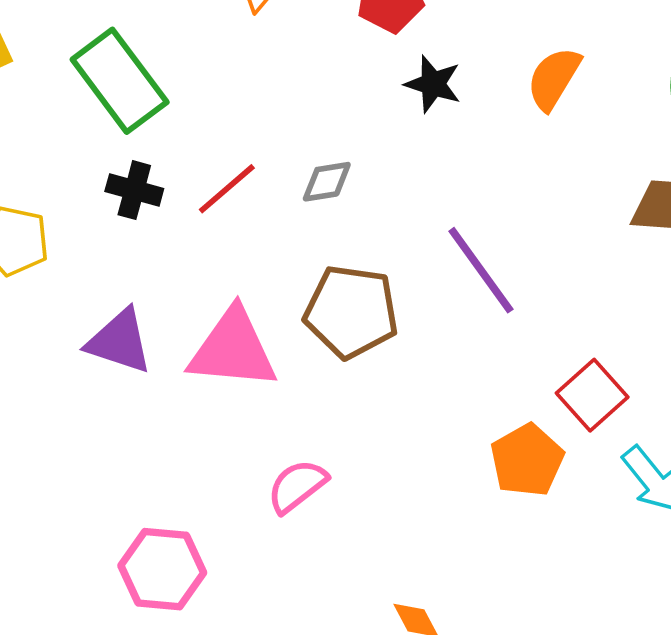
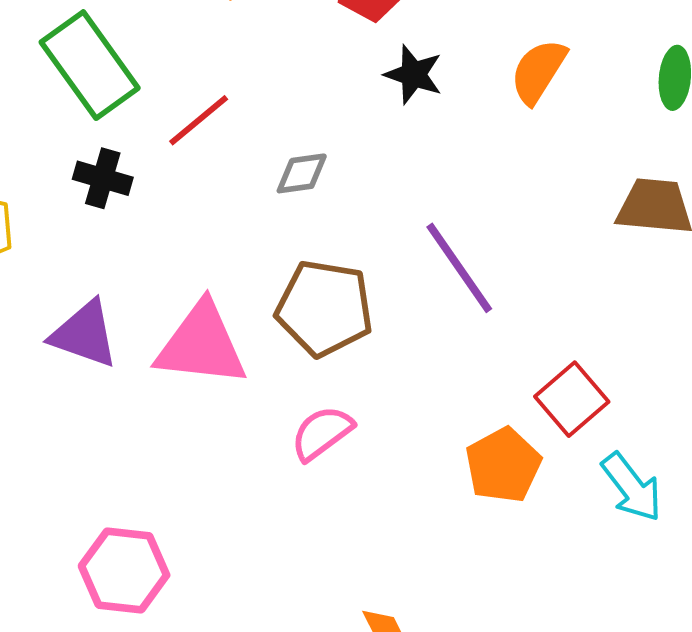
red line: (227, 189) -> (199, 120), moved
pink semicircle: (297, 486) -> (322, 433), moved

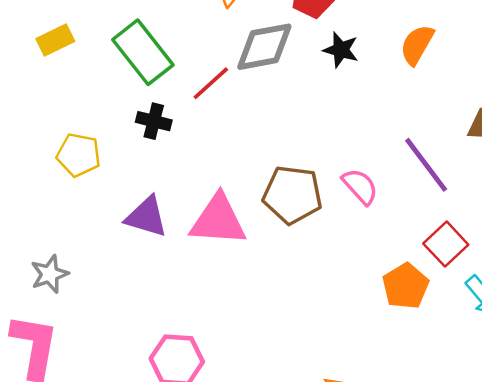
gray diamond: (302, 173) -> (264, 47), moved, size x1.8
purple line: (459, 268) -> (426, 165), moved
pink semicircle: (322, 433) -> (360, 186), moved, turned 87

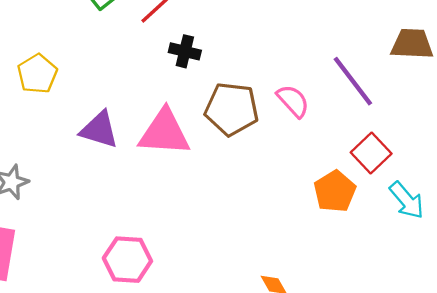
black cross: (154, 121) -> (185, 51), moved
yellow pentagon: (79, 155) -> (37, 74), turned 30

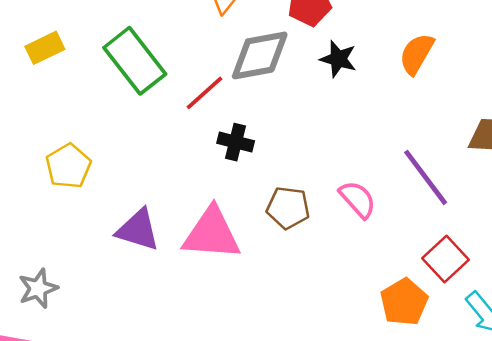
brown pentagon: (232, 109) -> (288, 208), size x0.7

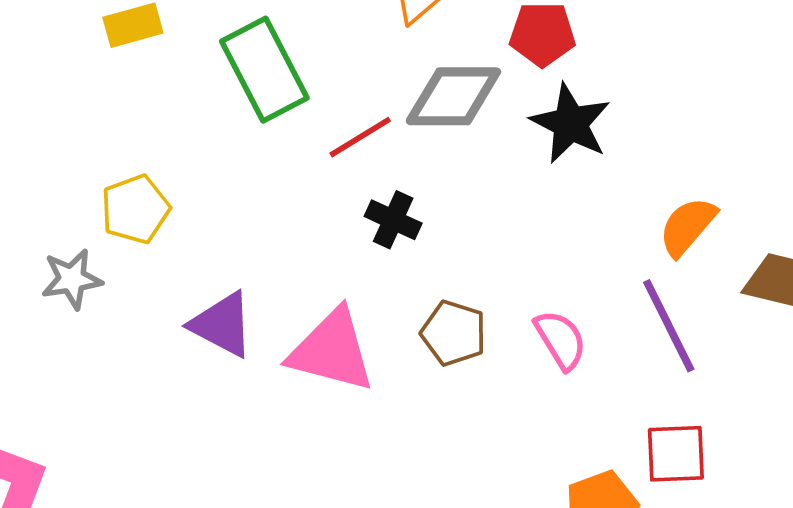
orange semicircle: (417, 54) -> (688, 226), moved
black star: (338, 59) -> (571, 124), size x1.4
red square: (446, 259) -> (676, 454), turned 30
gray star: (38, 288) -> (72, 279), moved

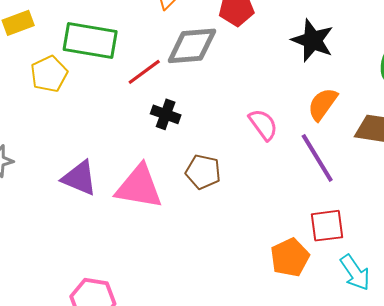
green rectangle: (264, 70) -> (90, 40), turned -48
black star: (571, 124) -> (313, 40), moved
yellow pentagon: (135, 209) -> (49, 74), moved
pink semicircle: (561, 340) -> (263, 124), moved

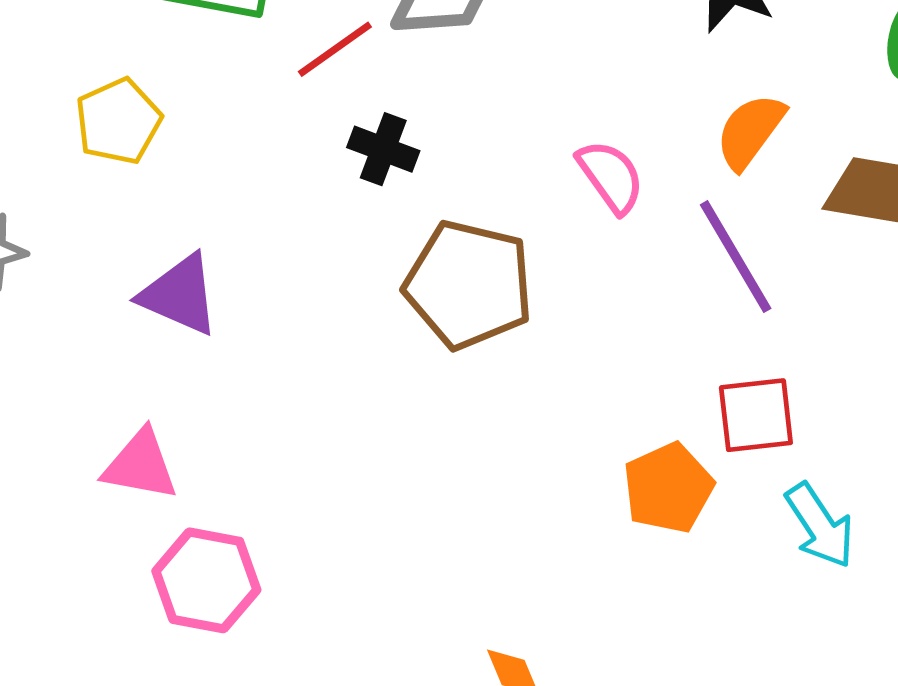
yellow pentagon: (49, 74) -> (118, 121), moved
brown pentagon: (203, 172) -> (469, 285), size x1.6
pink triangle: (139, 187) -> (140, 465), moved, size x0.7

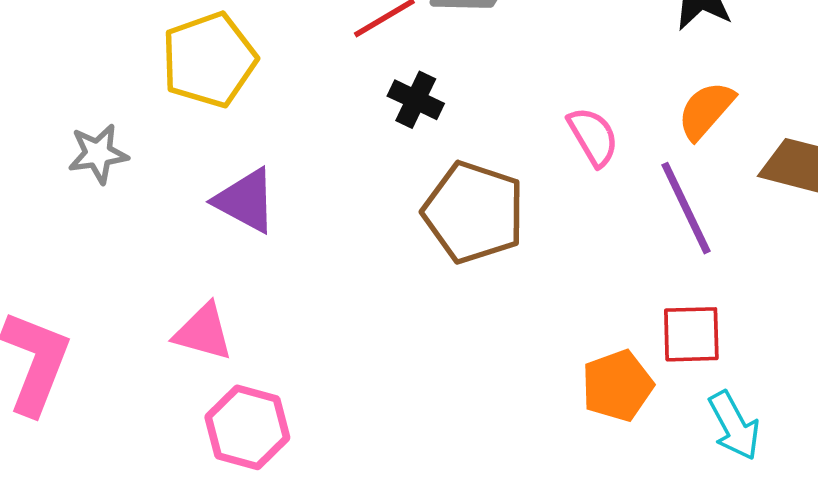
yellow pentagon: (118, 121) -> (209, 60), size x1.4

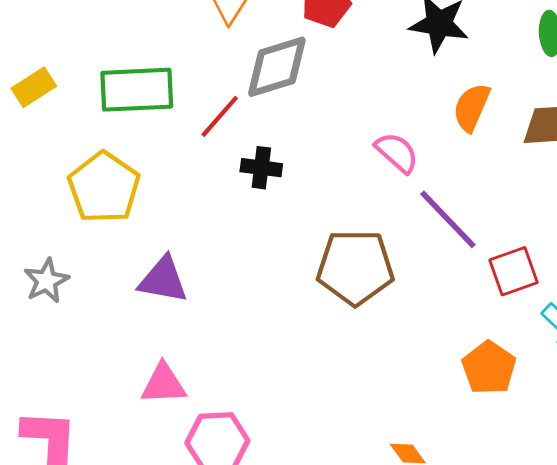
purple line: (686, 208) -> (448, 219), moved
brown pentagon: (474, 212) -> (355, 267), moved
orange pentagon: (617, 386) -> (489, 368), moved

